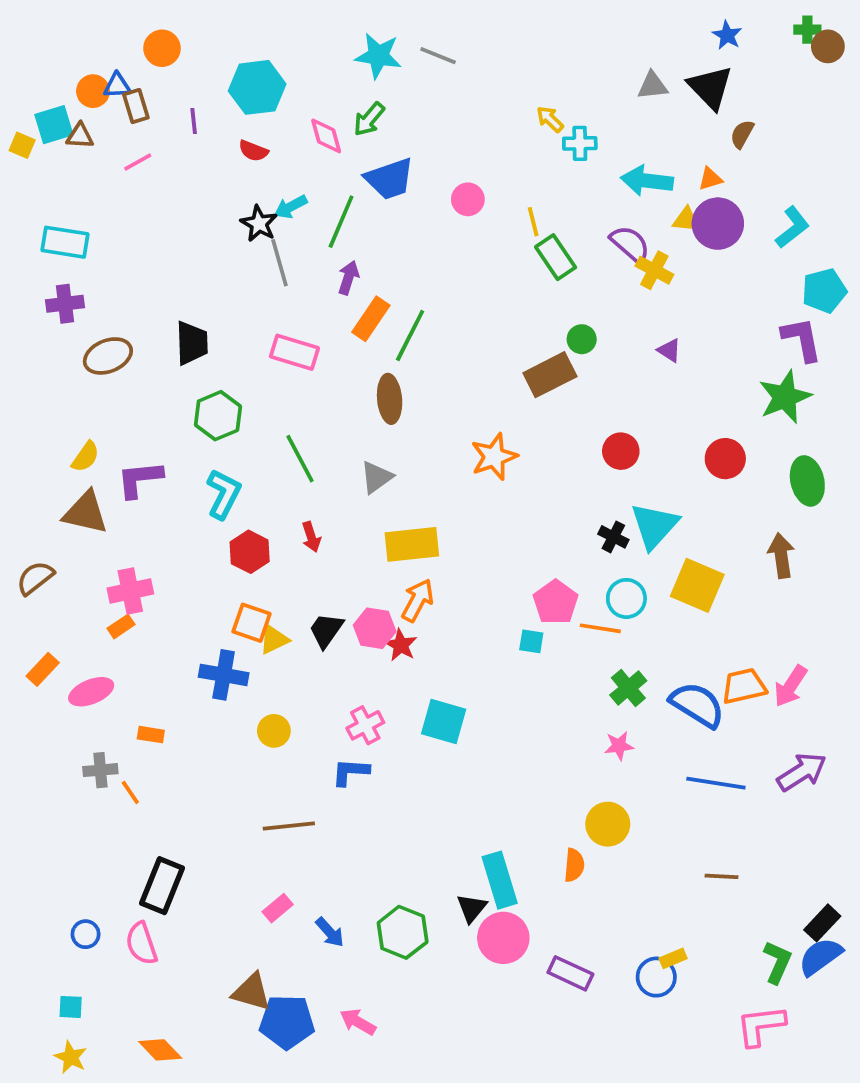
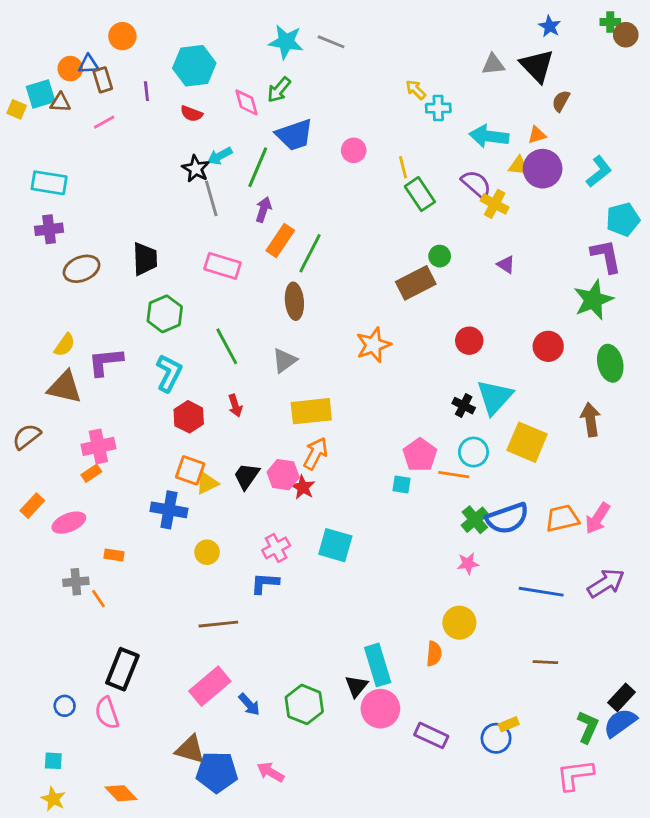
blue semicircle: (697, 705) -> (507, 518), moved, turned 129
pink rectangle: (278, 908) -> (210, 686), size x1.8

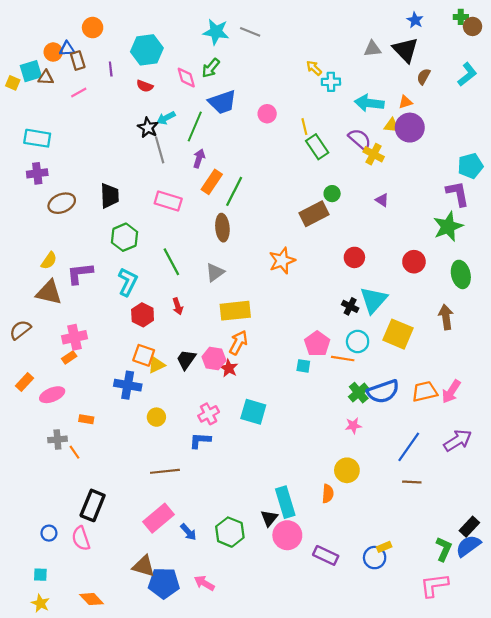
cyan L-shape: (599, 171) -> (467, 74), moved
blue line: (541, 592) -> (409, 447), turned -64
brown line: (545, 662) -> (412, 482), moved

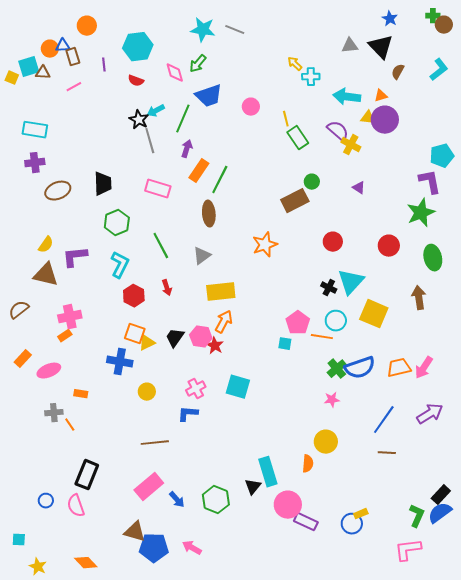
pink circle: (287, 535) -> (288, 505), moved
cyan square: (40, 575) -> (19, 540), moved

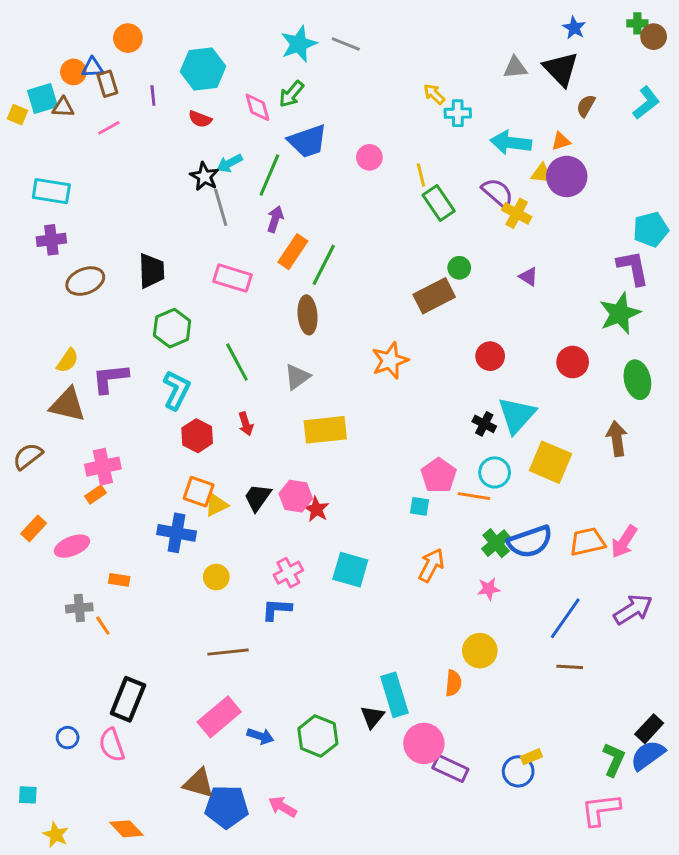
cyan star: (203, 30) -> (299, 44), turned -30
orange arrow: (224, 322) -> (431, 565), moved
blue arrow: (177, 500) -> (260, 736), turned -30

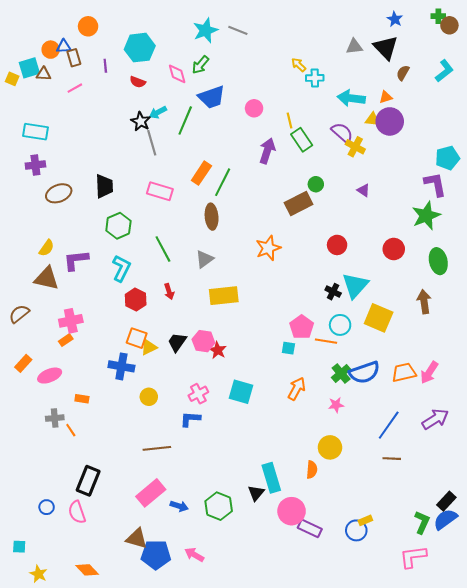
purple arrow: (275, 219) -> (267, 151), moved, size x1.4

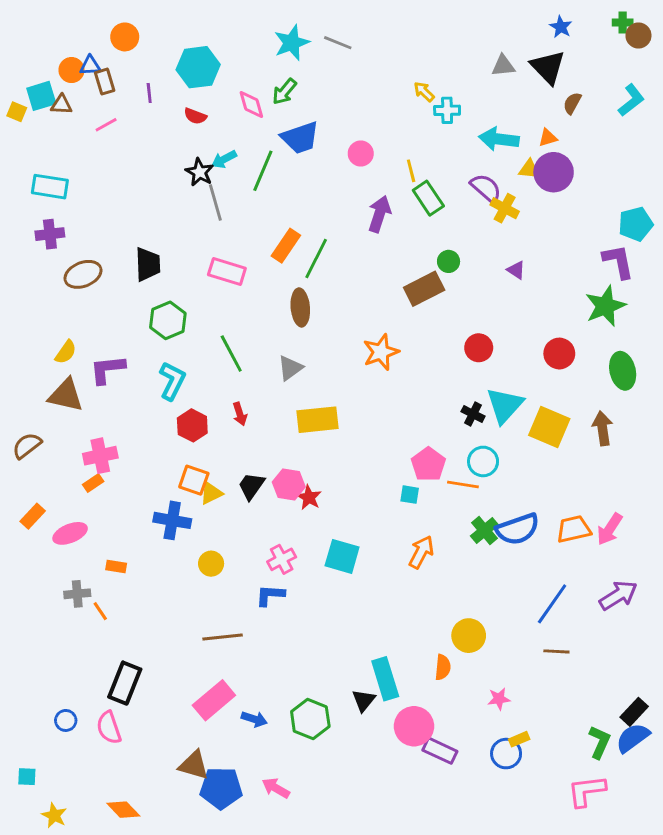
yellow square: (379, 318) -> (549, 427), moved
pink star: (336, 405) -> (499, 699), moved

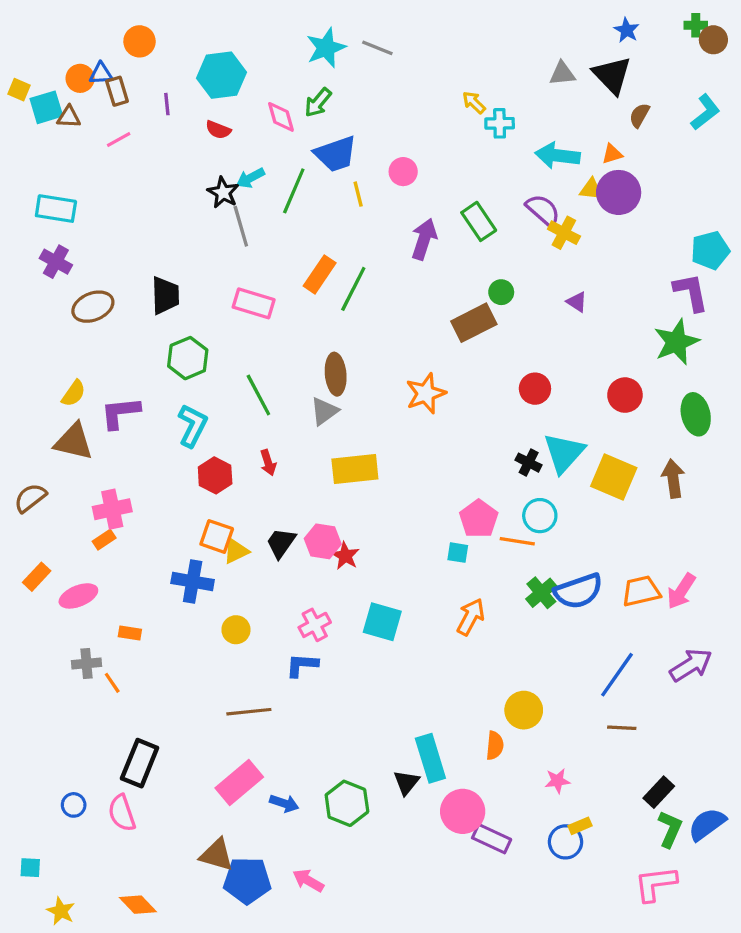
yellow square: (17, 112) -> (19, 90), moved
yellow line: (411, 171) -> (358, 194), moved
purple cross: (50, 234) -> (56, 262), turned 36
brown ellipse: (300, 307) -> (336, 374), moved
black rectangle: (634, 712) -> (659, 792), moved

